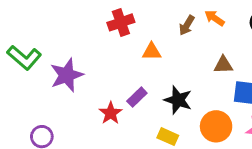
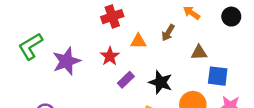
brown arrow: (187, 25) -> (168, 33), moved
green L-shape: (24, 58) -> (30, 46), turned 108
red star: (111, 113) -> (110, 56), moved

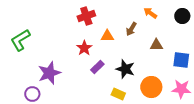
purple star: (66, 61) -> (49, 73), moved
blue square: (218, 76) -> (181, 60), moved

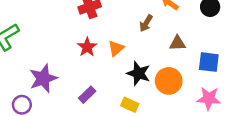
orange triangle: (107, 36) -> (116, 48), moved, turned -40
purple rectangle: (97, 67) -> (87, 95), moved
orange circle: (151, 87) -> (169, 81), moved

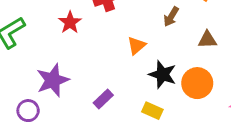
red star: (87, 47) -> (70, 22), moved

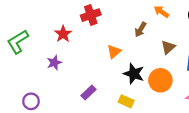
brown triangle: (207, 40) -> (168, 47), turned -40
purple star: (53, 80) -> (54, 63), moved, size x0.6

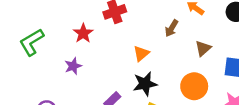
black star: (134, 74) -> (145, 84), moved, turned -30

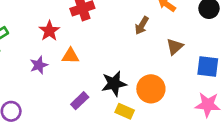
orange triangle: (141, 53) -> (70, 56), moved, turned 42
orange circle: (194, 86) -> (151, 89), moved

